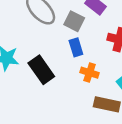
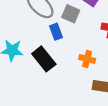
blue rectangle: (76, 47) -> (56, 32), moved

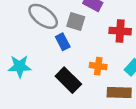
black rectangle: (44, 59) -> (68, 80), moved

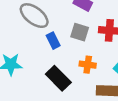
gray square: (76, 21) -> (80, 32), moved

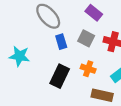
black rectangle: (58, 78) -> (60, 76), turned 60

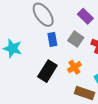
orange cross: (88, 69) -> (74, 67), turned 32

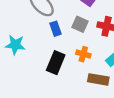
orange cross: (74, 67) -> (83, 54), turned -32

